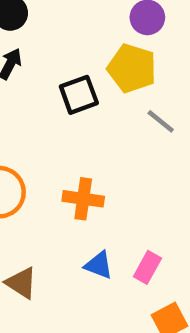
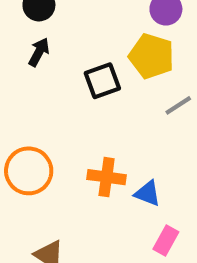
gray line: (161, 121) -> (178, 105), turned -72
blue triangle: (99, 265) -> (147, 193), moved

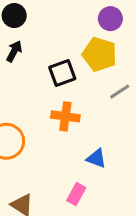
orange cross: (107, 177) -> (65, 116), moved
pink rectangle: (166, 241) -> (76, 194), moved

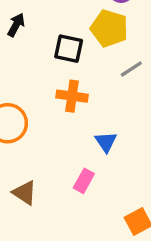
black square: (62, 73) -> (69, 49), turned 32
blue triangle: (96, 158) -> (106, 142), turned 35

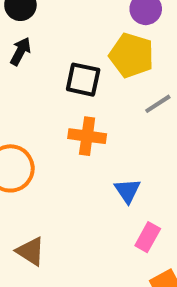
pink rectangle: (84, 181) -> (148, 237), moved

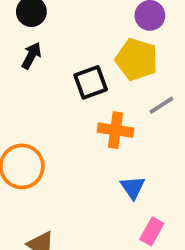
black square: (83, 80) -> (91, 82), turned -32
orange cross: (87, 136) -> (115, 130), moved

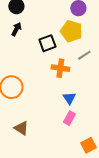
pink rectangle: (152, 231) -> (69, 118), moved

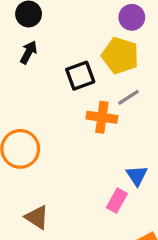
gray line: (84, 55) -> (128, 97), moved
blue triangle: (69, 98) -> (137, 176), moved

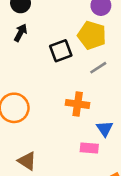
orange cross: (102, 117) -> (78, 104), moved
pink rectangle: (117, 201) -> (89, 148), turned 66

